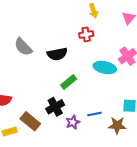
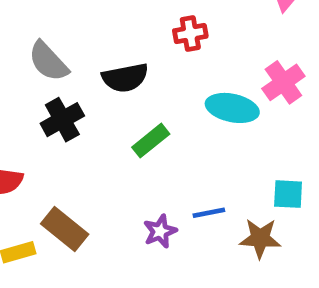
black cross: (55, 107) -> (62, 120), moved

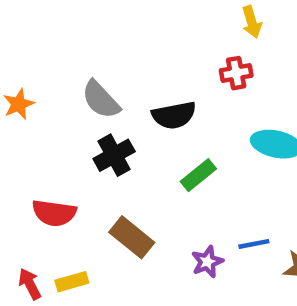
brown rectangle: (65, 229) -> (132, 237), moved

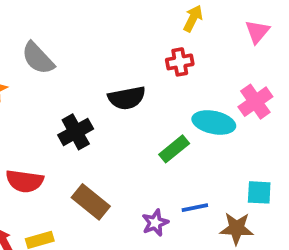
yellow arrow: (252, 22) -> (193, 18), turned -136
gray semicircle: (101, 100) -> (38, 58), moved
green rectangle: (198, 175) -> (174, 149), moved

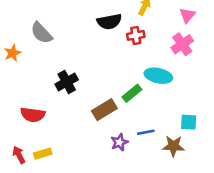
black semicircle: (127, 98) -> (109, 22), moved
pink cross: (255, 102) -> (182, 44), moved
brown rectangle: (91, 202) -> (104, 110), moved, turned -70

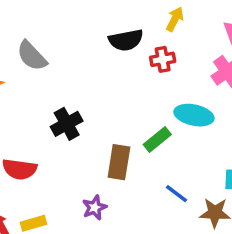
brown rectangle: (104, 110) -> (119, 162), turned -50
blue line: (146, 132) -> (177, 194), turned 48
purple star: (119, 142) -> (95, 208), moved

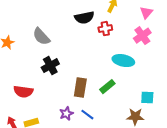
gray semicircle: (32, 56) -> (41, 37), moved
green rectangle: (157, 140) -> (107, 87), moved
blue line: (177, 194) -> (87, 115), moved

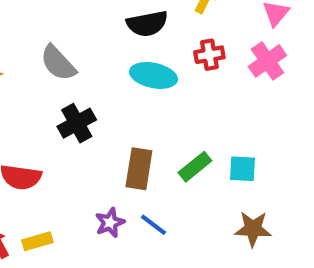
red cross: (105, 29) -> (209, 55), moved
cyan ellipse: (123, 61) -> (153, 75), moved
cyan square: (147, 98) -> (243, 169), moved

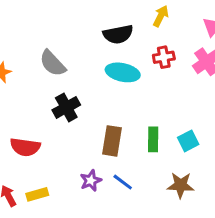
green rectangle: (195, 167) -> (153, 139), turned -50
cyan square: (243, 169) -> (188, 141), turned -30
brown star: (253, 229) -> (181, 185), moved

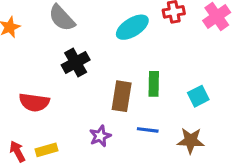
cyan ellipse: (123, 72) -> (132, 27), turned -44
green rectangle: (153, 139) -> (154, 84), moved
blue line: (123, 182) -> (148, 130), moved, turned -30

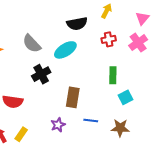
cyan ellipse: (132, 27) -> (65, 50), moved
green rectangle: (154, 84) -> (113, 75), moved
yellow rectangle: (46, 150) -> (21, 134), turned -40

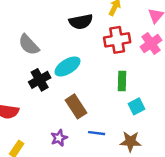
red cross: (109, 39) -> (117, 40), size x1.5
cyan ellipse: (65, 50) -> (68, 66), moved
brown rectangle: (73, 97) -> (76, 106), turned -42

